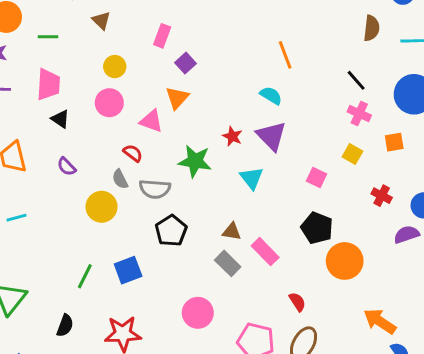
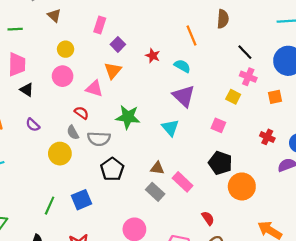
brown semicircle: (372, 28) -> (223, 19), moved
red star: (232, 136) -> (153, 56), moved
yellow square: (352, 154) -> (233, 97), moved

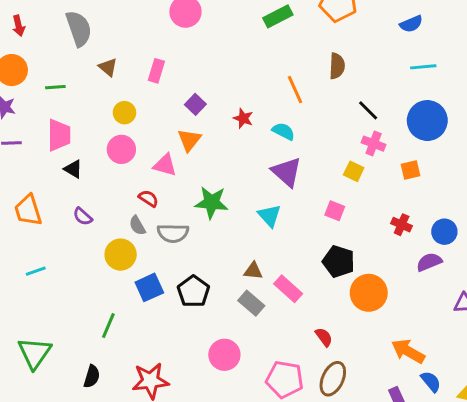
pink rectangle: (100, 25) -> (156, 71), moved
black pentagon: (112, 169) -> (193, 291), moved
blue square: (81, 200) -> (149, 287), moved

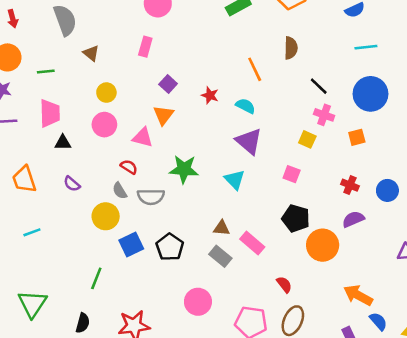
pink rectangle: (156, 71) -> (145, 47), moved
black triangle: (73, 169) -> (63, 143), turned -30
purple semicircle: (429, 262) -> (353, 219), moved

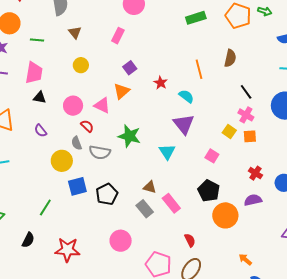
pink circle: (104, 125) -> (73, 106), moved
orange square: (357, 137) -> (250, 136), moved
orange arrow: (358, 295) -> (245, 260), size x0.6

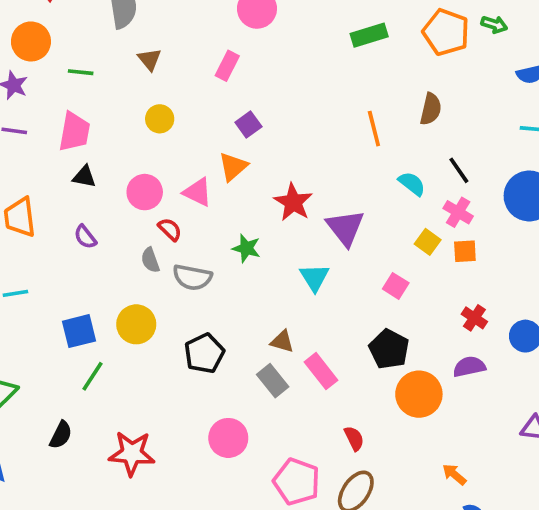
red star: (161, 83) -> (293, 202), moved, size x1.5
cyan semicircle: (186, 96) -> (412, 184), moved
green star: (129, 136) -> (246, 248), size x0.7
yellow circle: (62, 161) -> (136, 324), moved
blue square: (77, 186) -> (79, 331), moved

